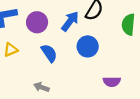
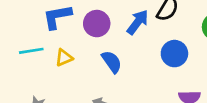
blue circle: (88, 46) -> (174, 54), moved

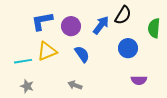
cyan line: (31, 51) -> (23, 61), moved
yellow triangle: (64, 58) -> (47, 51), size x1.5

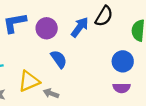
blue circle: (128, 48) -> (123, 61), moved
yellow triangle: (47, 51) -> (29, 81), moved

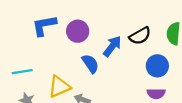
black semicircle: (104, 16) -> (140, 36), moved, turned 30
blue arrow: (80, 27) -> (112, 46), moved

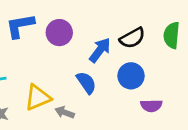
blue semicircle: (90, 64) -> (86, 83), moved
blue circle: (157, 66) -> (131, 76), moved

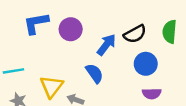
blue circle: (131, 76) -> (146, 64), moved
yellow triangle: (38, 98) -> (52, 86), turned -30

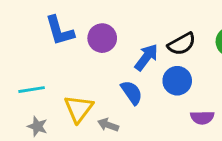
blue L-shape: (36, 23) -> (60, 31), turned -96
blue circle: (146, 64) -> (177, 81), moved

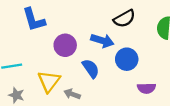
purple circle: (102, 38) -> (65, 45), moved
black semicircle: (182, 44) -> (124, 19), moved
blue arrow: (146, 57) -> (102, 41), turned 70

